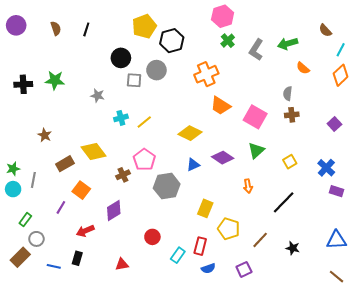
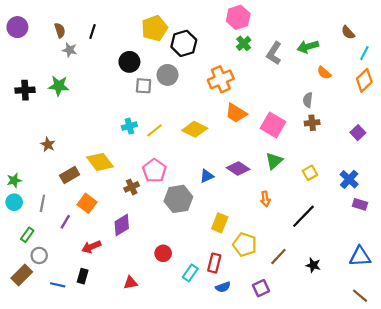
gray star: (97, 96) -> (70, 50), moved
yellow diamond: (190, 133) -> (195, 129), moved
gray line: (33, 180) -> (42, 203), moved

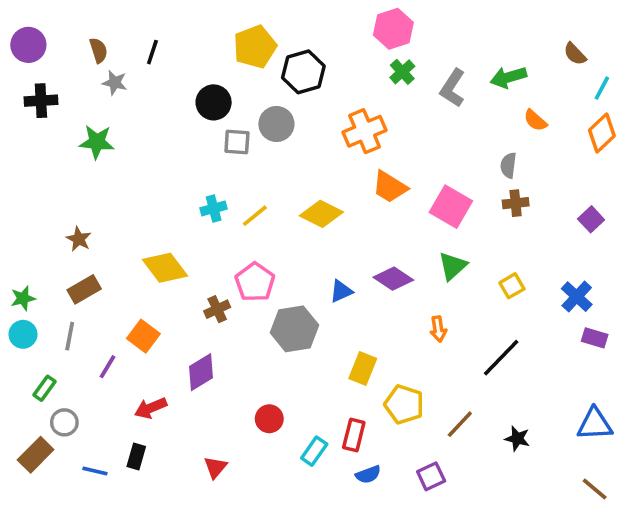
black cross: (25, 90) -> (41, 101), moved
brown rectangle: (70, 175) -> (84, 289), moved
red triangle: (131, 283) -> (215, 467), turned -40

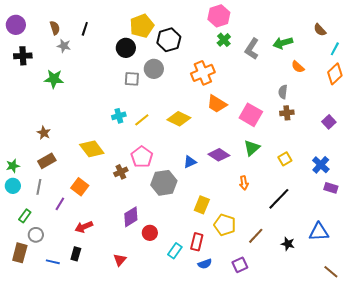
black circle: (214, 102) -> (126, 48), moved
purple diamond: (201, 372) -> (131, 217), moved
blue triangle: (595, 424) -> (319, 232), moved
brown rectangle: (36, 455) -> (20, 253), turned -30

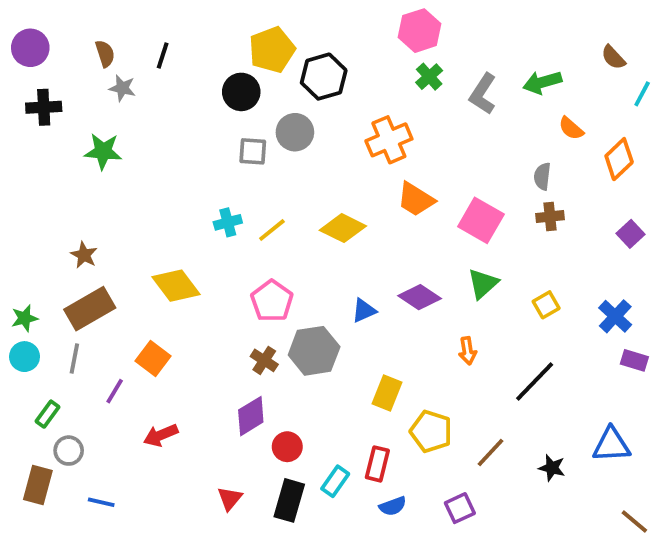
orange diamond: (335, 74) -> (619, 159), moved
brown rectangle: (47, 161) -> (90, 309), size x1.4
brown cross: (121, 172) -> (264, 360), moved, turned -32
black rectangle: (76, 254) -> (289, 500), moved, size x1.5

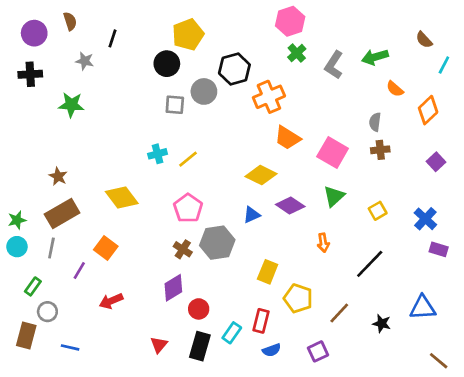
purple circle: (30, 48) -> (34, 33), moved
brown semicircle: (105, 54) -> (70, 21), moved
black hexagon: (324, 77) -> (234, 69), moved
yellow diamond: (343, 228) -> (261, 175), moved

